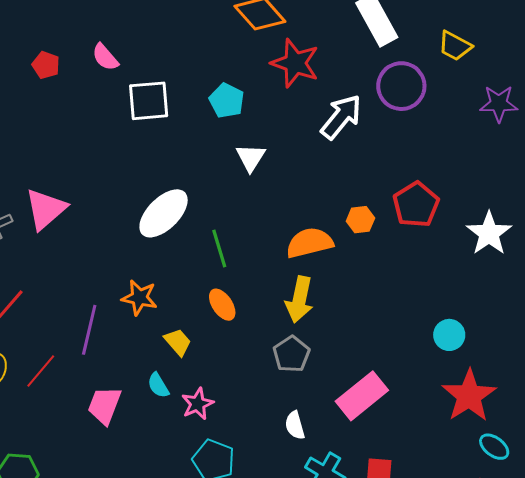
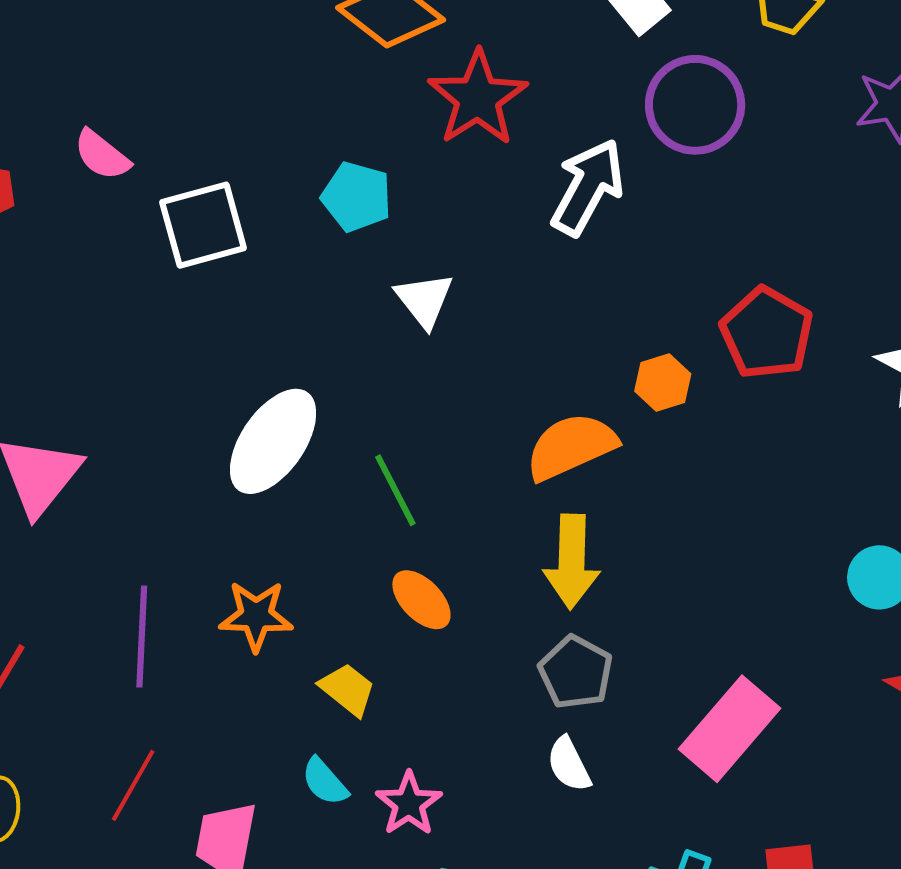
red star: (295, 63) -> (478, 98), turned 30
purple line: (89, 330) -> (142, 636), moved
red line: (41, 371) -> (133, 785), moved
white semicircle: (295, 425) -> (569, 764), moved

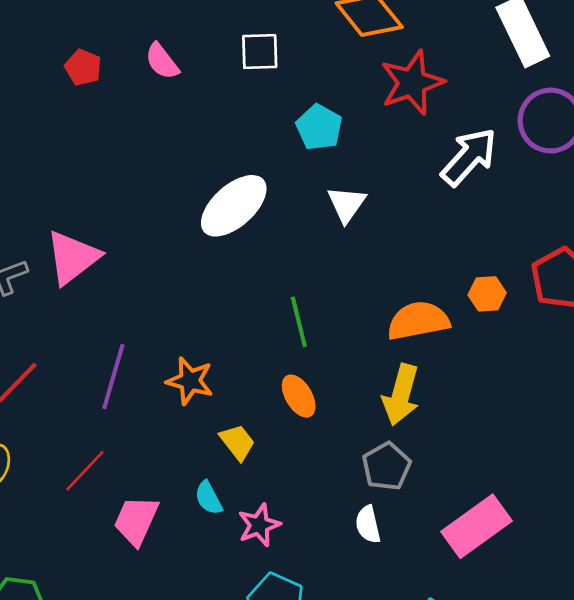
white square: (203, 225) -> (260, 52), moved, size x0.7
white ellipse: (273, 441) -> (234, 206), moved

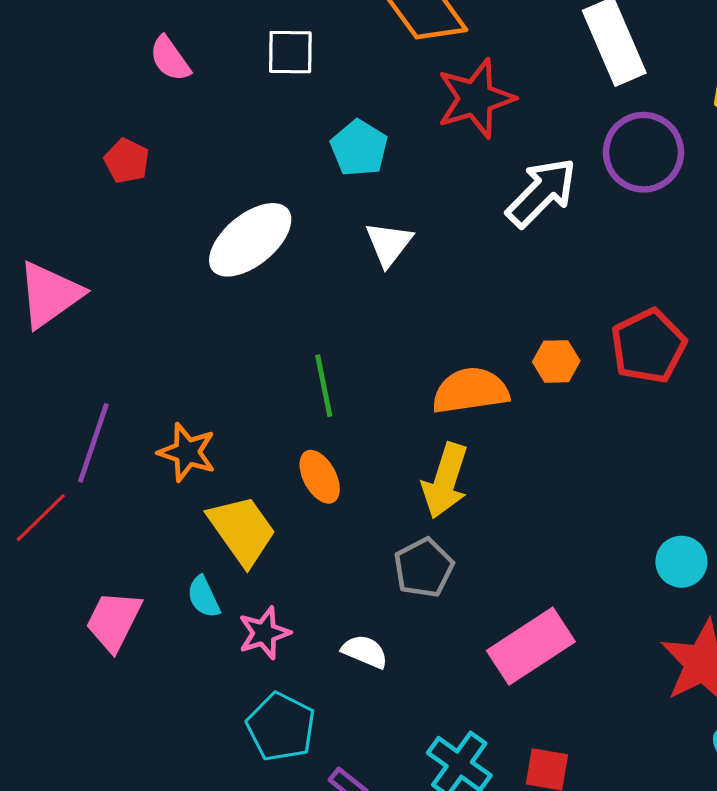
red pentagon: (83, 67) -> (127, 161), moved
yellow trapezoid: (237, 442) -> (242, 530), size x1.6
red line: (85, 471) -> (41, 518), moved
white semicircle: (368, 524) -> (365, 651), moved, turned 123

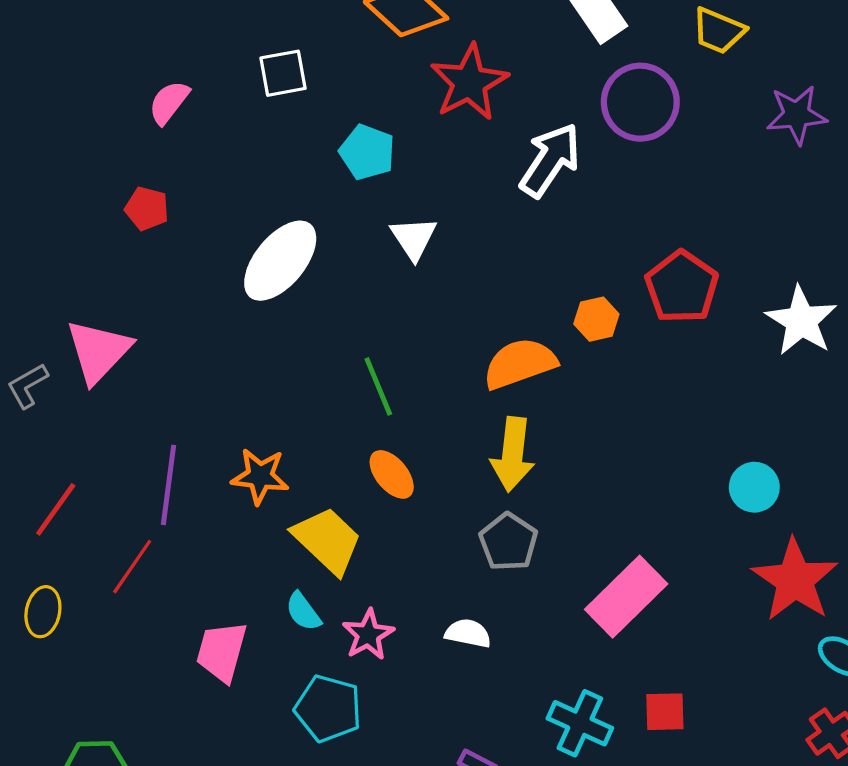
pink semicircle: (170, 59) -> (169, 102), turned 84
cyan pentagon: (281, 727) -> (328, 708), moved

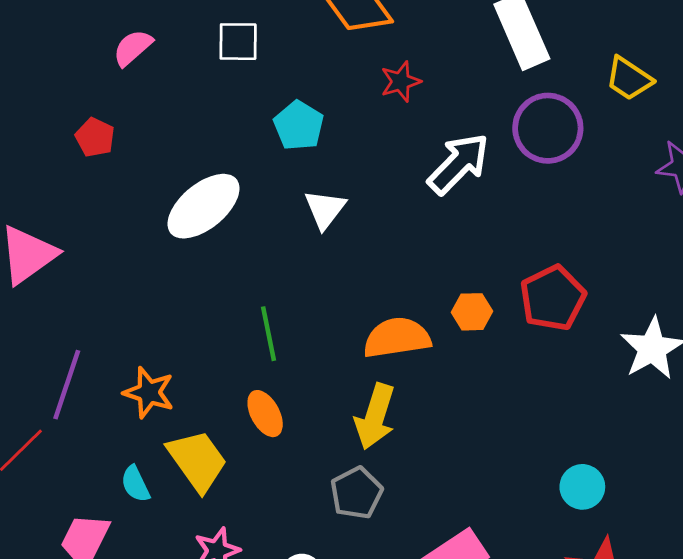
red star: (469, 82) -> (401, 82), size x0.6
cyan semicircle: (303, 612) -> (135, 484), moved

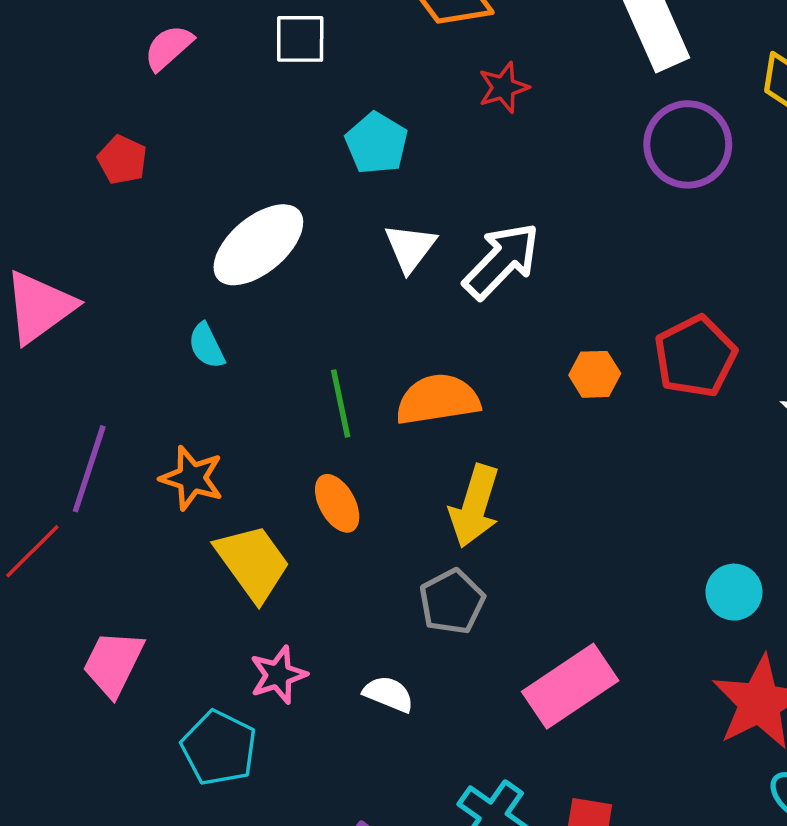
white arrow: (459, 164) -> (502, 261), moved
orange semicircle: (397, 338) -> (438, 400), moved
cyan semicircle: (135, 484) -> (206, 346), moved

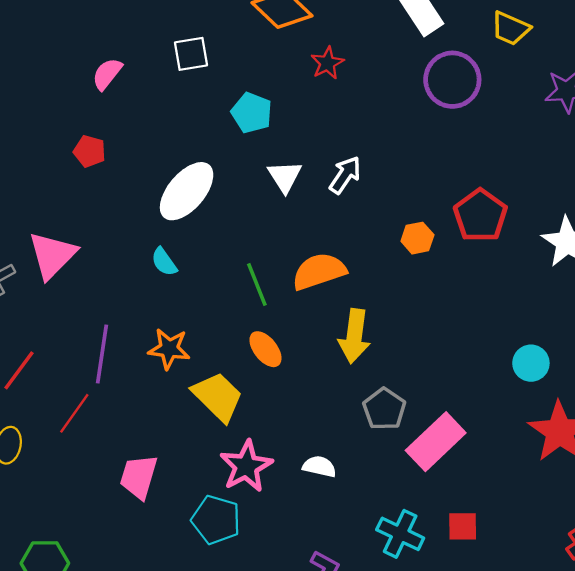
white arrow: (502, 261) -> (345, 175), size x0.7
gray pentagon: (452, 602) -> (384, 409), moved
pink star: (278, 675) -> (246, 466), size x1.4

